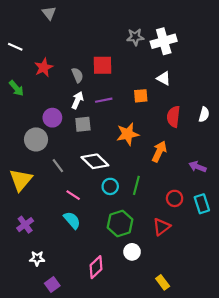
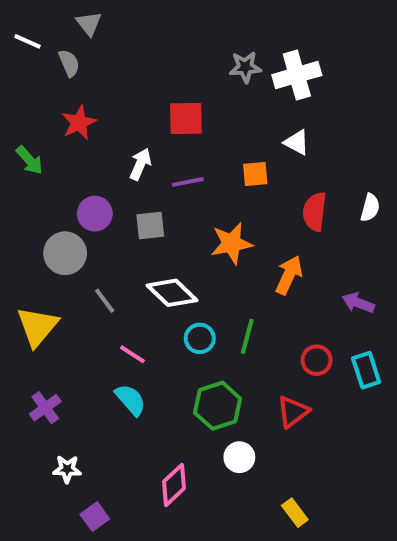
white line: (15, 47) -> (27, 41), moved
gray semicircle: (77, 75) -> (69, 63), moved
white arrow: (77, 100) -> (140, 164), moved

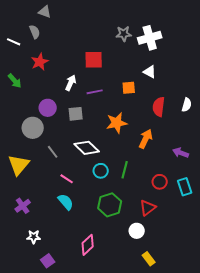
gray triangle: (89, 24) -> (45, 12), turned -32
white line: (27, 41) -> (14, 42), moved
white circle: (239, 457) -> (137, 231), moved

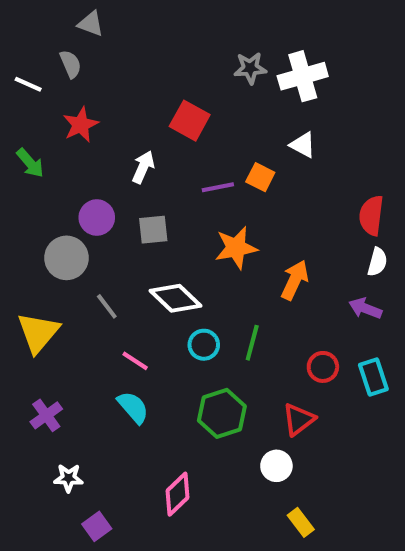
red square: (94, 60) -> (190, 121), turned 30
orange square: (129, 88) -> (260, 177), turned 32
purple line: (95, 92) -> (218, 187), moved
white semicircle: (187, 105) -> (377, 262), moved
red semicircle: (159, 107) -> (371, 215), moved

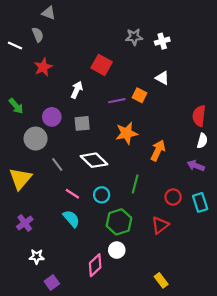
white cross: (303, 76) -> (162, 41), size x0.6
green arrow: (30, 163) -> (16, 106), moved
cyan circle: (204, 345) -> (102, 195), moved
white circle: (276, 466) -> (117, 250), moved

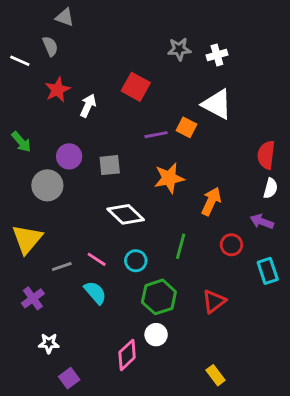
white triangle: (162, 78) -> (217, 104), size x1.6
white arrow: (77, 90) -> (88, 106), moved
gray line: (57, 165) -> (62, 267), moved, turned -72
red circle: (173, 197) -> (231, 245), moved

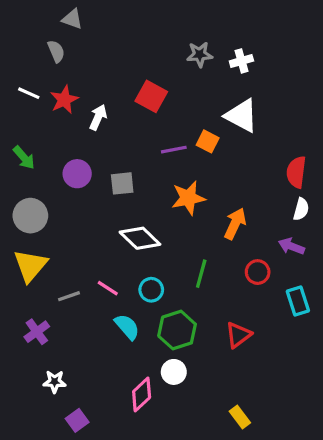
white line: (20, 61) -> (29, 93), moved
gray circle: (47, 185) -> (30, 216), moved
cyan semicircle: (95, 293) -> (127, 327), moved

